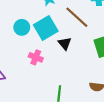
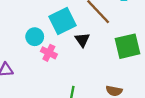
cyan circle: (22, 27) -> (35, 37), moved

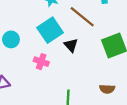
cyan circle: (35, 37) -> (11, 39), moved

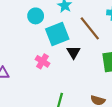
cyan circle: (11, 39) -> (36, 16), moved

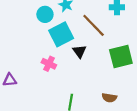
cyan circle: (36, 16) -> (45, 14), moved

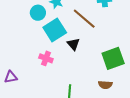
green square: (121, 57) -> (113, 58), moved

